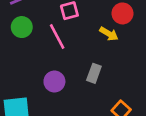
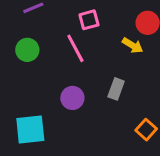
green circle: (22, 27) -> (27, 50), moved

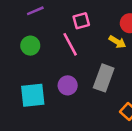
gray rectangle: (116, 89) -> (104, 78), size x1.5
cyan square: (30, 130) -> (33, 95), moved

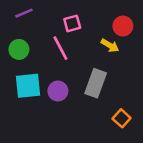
cyan square: (33, 95) -> (28, 86), moved

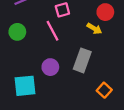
cyan square: (28, 86) -> (25, 86), moved

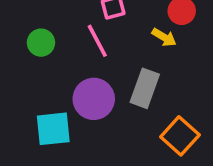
purple circle: (50, 67) -> (94, 99), size x1.5
orange square: (104, 90) -> (180, 136), size x1.5

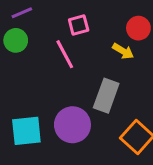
green circle: (41, 43) -> (16, 40), moved
purple circle: (94, 99) -> (72, 125), moved

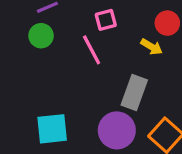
purple circle: (72, 125) -> (117, 130), moved

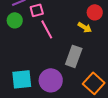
pink square: (106, 20) -> (37, 10), moved
purple circle: (117, 130) -> (51, 80), moved

